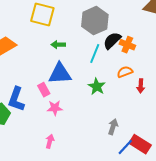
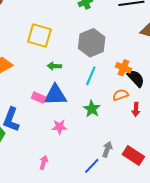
black semicircle: (112, 41) -> (136, 78), moved, turned 90
pink rectangle: (44, 90) -> (38, 98), moved, turned -40
pink star: (55, 108) -> (59, 127), moved
red rectangle: (140, 144) -> (133, 155), moved
blue line: (125, 147) -> (92, 166), moved

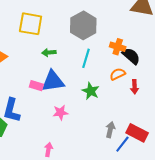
blue line: (92, 166) -> (122, 144), moved

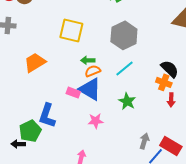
orange cross: (118, 47) -> (164, 82), moved
cyan line: (86, 58) -> (125, 68), turned 30
orange semicircle: (118, 74) -> (93, 71), moved
blue triangle: (53, 81) -> (90, 89), turned 35

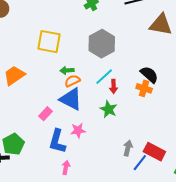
pink rectangle: (73, 93) -> (46, 114), moved, turned -64
red arrow: (171, 100) -> (114, 86), moved
blue L-shape: (47, 116) -> (57, 141), moved

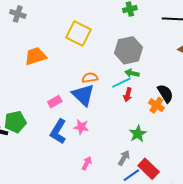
green arrow: (67, 70) -> (132, 73), moved
green star: (108, 109) -> (138, 134), moved
pink arrow: (66, 167) -> (87, 163), moved

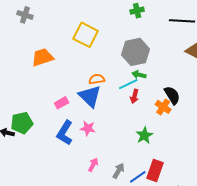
gray arrow: (124, 158) -> (118, 171), moved
red rectangle: (149, 169) -> (155, 170), turned 65

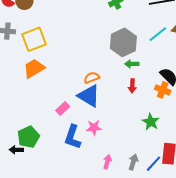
yellow square: (86, 35) -> (34, 39), moved, turned -35
cyan line: (128, 84) -> (158, 34), moved

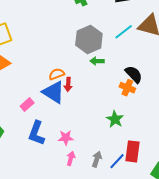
red arrow: (132, 86) -> (68, 84), moved
pink star: (94, 128) -> (66, 138), moved

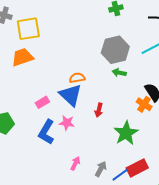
red arrow: (68, 84) -> (99, 110), moved
green star: (115, 119) -> (126, 133), size x1.4
pink star: (66, 138) -> (67, 123), moved
red rectangle: (132, 151) -> (137, 168), turned 45

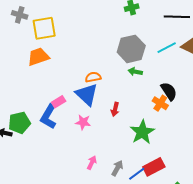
blue L-shape: (46, 132) -> (49, 117), moved

